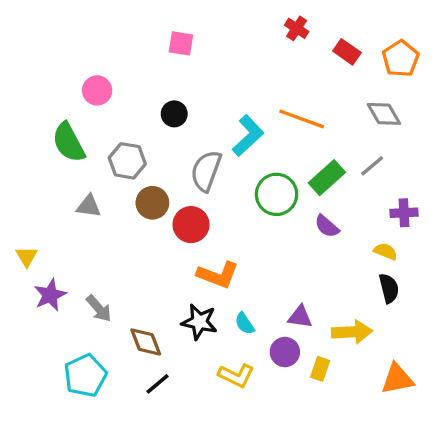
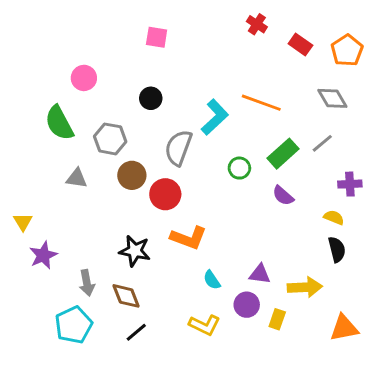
green circle: (277, 194) -> (239, 168), size x0.6
gray arrow: (99, 308) -> (87, 283), moved, turned 30
black star: (199, 322) -> (135, 251), moved

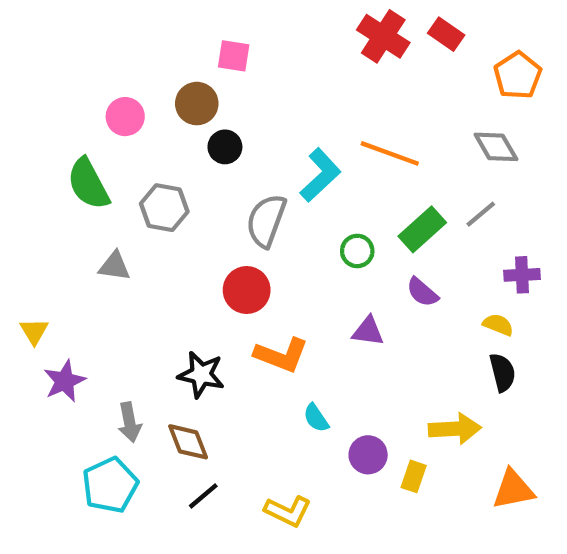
red cross: (257, 24) -> (383, 36), size x1.6
red rectangle: (300, 45) -> (446, 34), moved
brown circle: (132, 175) -> (197, 104), moved
purple triangle: (260, 274) -> (368, 331), moved
yellow L-shape: (205, 325) -> (288, 511), moved

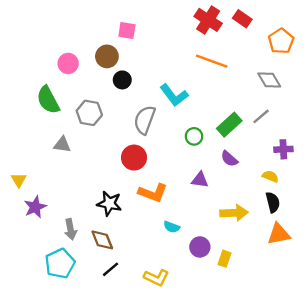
orange line: (390, 153) -> (212, 61), moved
cyan L-shape: (320, 175) -> (174, 95), turned 96
cyan semicircle: (316, 418) -> (172, 227), turned -35
yellow arrow: (455, 429) -> (234, 213), moved
orange triangle: (513, 489) -> (279, 234), moved

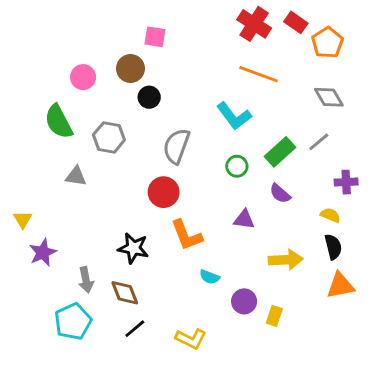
orange pentagon: (281, 41) -> (327, 43), moved
cyan L-shape: (174, 95) -> (234, 116), moved
orange L-shape: (153, 193) -> (187, 235), turned 48

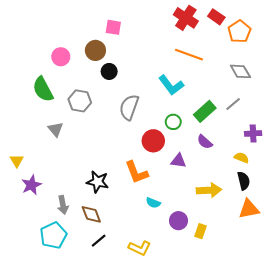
gray triangle: (76, 176) -> (56, 129), turned 42
red circle: (164, 192) -> (153, 141), moved

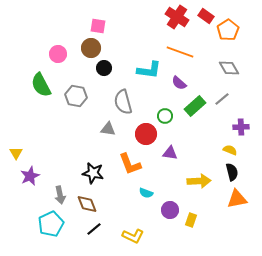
pink square: (113, 27) -> (98, 26), moved
cyan L-shape: (171, 85) -> (149, 70), moved, turned -45
gray semicircle: (129, 107) -> (123, 102), turned -35
gray triangle: (56, 129) -> (108, 129), moved, turned -42
purple semicircle: (205, 142) -> (179, 83), moved

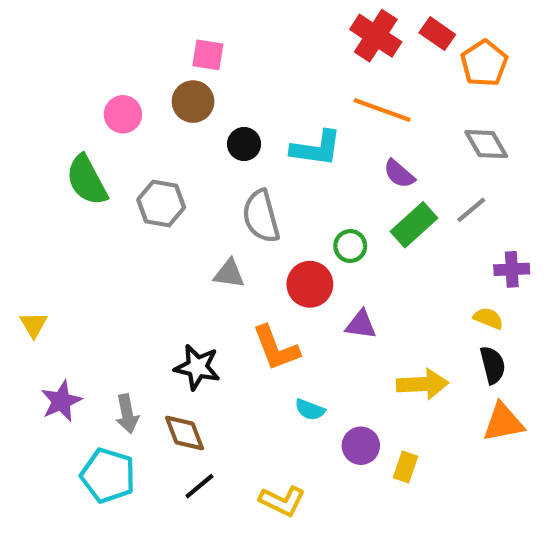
black circle: (104, 68) -> (244, 144), moved
purple semicircle: (179, 83) -> (399, 174), moved
purple star: (30, 176) -> (61, 401), moved
cyan pentagon: (51, 224) -> (108, 475), turned -30

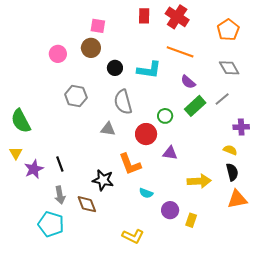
red rectangle: (437, 34) -> (144, 16), moved, turned 56
green semicircle: (87, 180) -> (21, 121), moved
black star: (197, 367) -> (103, 180), moved
purple star: (61, 401) -> (34, 169), moved
black line: (199, 486) -> (60, 164), moved, turned -70

